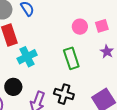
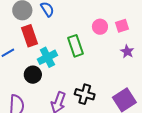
green rectangle: (71, 58) -> (76, 46), moved
black circle: (13, 87) -> (33, 75), moved

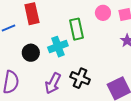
cyan cross: (47, 57) -> (58, 47), moved

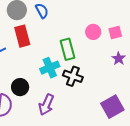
black circle: (31, 53) -> (20, 87), moved
black cross: (80, 78) -> (73, 76), moved

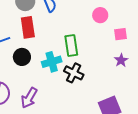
pink circle: (93, 32) -> (100, 15), moved
black circle: (20, 87) -> (22, 57), moved
purple arrow: (46, 105) -> (29, 98), moved

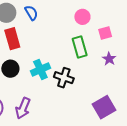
green rectangle: (71, 46) -> (80, 47), moved

